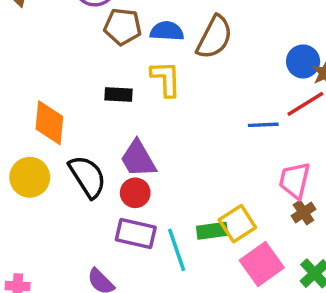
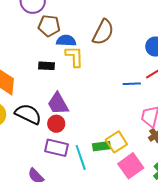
blue semicircle: (167, 31) -> (66, 41), moved
black semicircle: (87, 176) -> (28, 114), turned -32

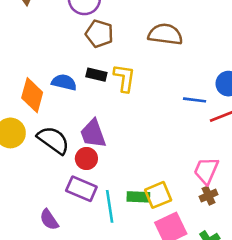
brown semicircle: (103, 32) -> (165, 34), moved, turned -120
blue semicircle: (66, 41) -> (64, 82), moved
black rectangle: (47, 66) -> (96, 75), moved
blue line: (132, 84) -> (195, 100), moved

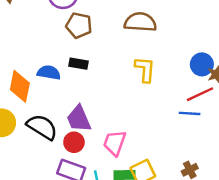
yellow L-shape: (124, 78) -> (145, 69), moved
blue line: (195, 100) -> (190, 113), moved
pink trapezoid: (206, 171) -> (115, 143), moved

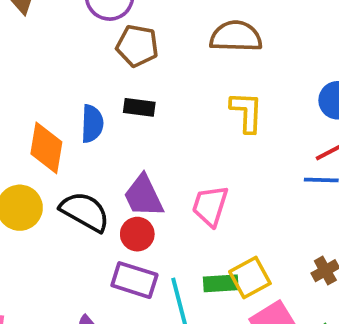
blue semicircle: (49, 73) -> (92, 124), turned 85
pink trapezoid: (115, 143) -> (210, 206), moved

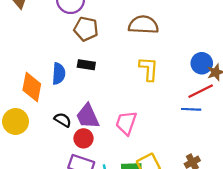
black semicircle: (85, 212) -> (63, 120), moved, size x0.6

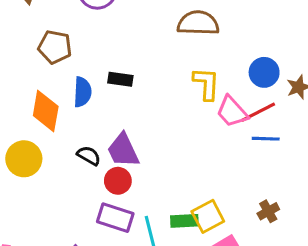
brown pentagon: (86, 29) -> (55, 47), moved
blue circle: (202, 63) -> (264, 72), moved
red line: (201, 91) -> (258, 112), moved
pink trapezoid: (126, 123) -> (232, 112), moved, turned -60

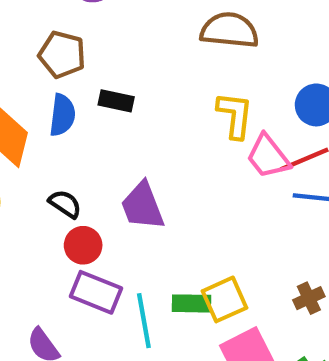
brown pentagon: (55, 47) -> (62, 55), moved
purple trapezoid: (123, 150) -> (143, 206), moved
red circle: (118, 181) -> (83, 245), moved

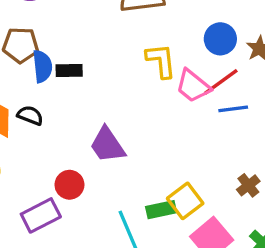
blue semicircle: (62, 115) -> (42, 66), moved
black semicircle: (65, 204) -> (30, 115), moved
purple rectangle: (96, 292) -> (41, 215), moved, turned -36

